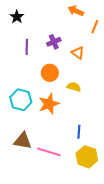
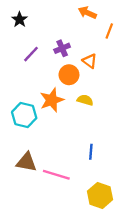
purple line: (27, 47) -> (31, 54), turned 42
orange circle: (50, 73) -> (69, 75), moved
orange star: (49, 104) -> (52, 100), moved
yellow hexagon: (87, 157) -> (100, 195), moved

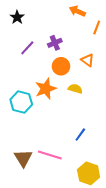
orange triangle: (90, 61) -> (87, 60), moved
blue line: (91, 152) -> (80, 135), turned 32
brown triangle: (26, 162) -> (23, 158), moved, turned 48

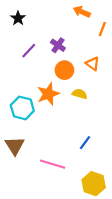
purple cross: (55, 43) -> (58, 45), turned -32
brown triangle: (23, 158) -> (15, 146), moved

